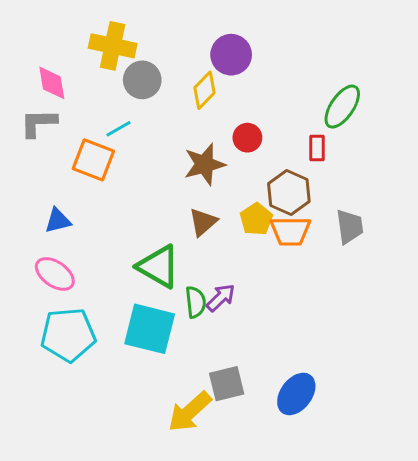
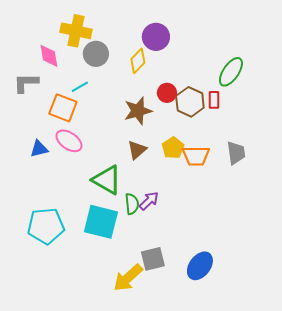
pink diamond: (52, 83) -> (49, 56), moved
brown hexagon: (289, 192) -> (190, 102), moved
pink ellipse: (55, 274) -> (69, 141), moved

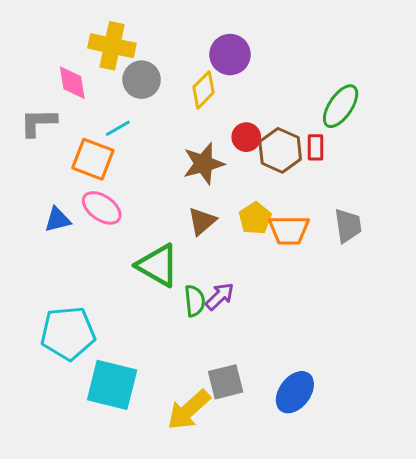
cyan square: (101, 222) -> (112, 385), moved

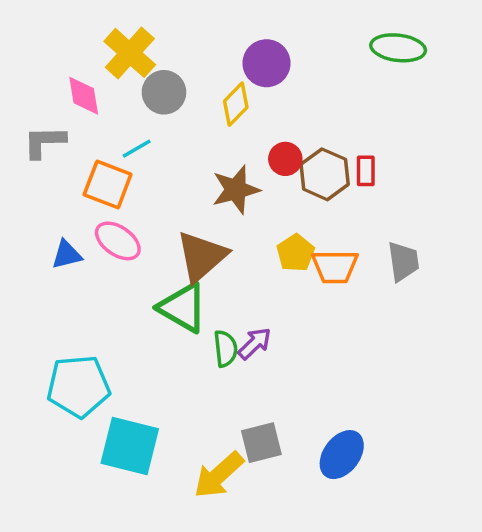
yellow cross: (112, 46) -> (130, 53), turned 30
green ellipse: (341, 106) -> (398, 48), moved, turned 63
brown triangle: (202, 221) -> (202, 256), moved, size x1.6

